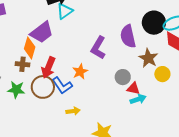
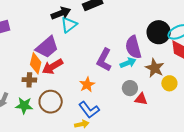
red arrow: (48, 68) -> (52, 67), moved, turned 40
blue L-shape: (62, 85) -> (89, 110), moved
cyan arrow: (138, 99) -> (128, 63), moved

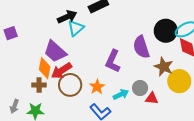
purple trapezoid: (47, 47) -> (55, 51), turned 85
cyan arrow: (128, 63) -> (121, 94), moved
yellow circle: (169, 83) -> (179, 81), size x1.5
brown circle: (51, 102) -> (70, 85), moved

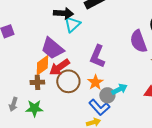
black arrow: (67, 17) -> (63, 13), turned 30
purple L-shape: (113, 61) -> (97, 56), moved
orange diamond: (45, 68) -> (42, 65), turned 45
gray circle: (140, 88) -> (107, 95), moved

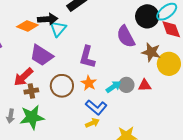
orange diamond: (42, 65) -> (27, 26), moved, turned 65
red arrow: (59, 67) -> (23, 77), moved
gray circle: (107, 95) -> (126, 85), moved
green star: (34, 108) -> (32, 117), size x1.4

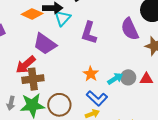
purple L-shape: (87, 57) -> (89, 33), moved
brown circle: (62, 86) -> (59, 105), moved
brown cross: (31, 91) -> (33, 79), size x1.5

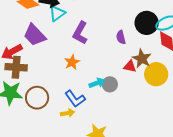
purple semicircle: (130, 29) -> (121, 37), size x0.6
orange star: (91, 74) -> (72, 62), moved
red triangle: (146, 79) -> (130, 66), moved

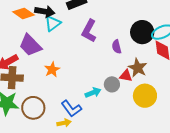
purple L-shape: (80, 33) -> (89, 31), moved
orange star: (72, 62) -> (52, 70), moved
yellow circle: (156, 74) -> (145, 96), moved
gray circle: (110, 84) -> (112, 84), moved

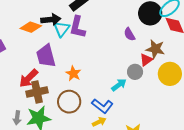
purple L-shape: (89, 31) -> (77, 27), moved
purple trapezoid: (30, 45) -> (46, 56), turned 45
red triangle: (126, 76) -> (146, 60), turned -32
brown circle: (33, 108) -> (69, 102), moved

